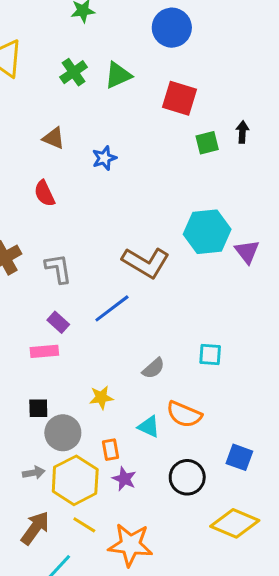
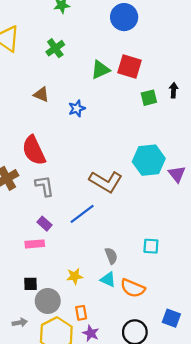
green triangle: (118, 75) -> (100, 70), moved
red semicircle: (44, 193) -> (34, 150), moved, size x1.6
gray semicircle: (153, 368) -> (111, 256), turned -70
cyan triangle: (149, 427) -> (108, 279), moved
gray arrow: (34, 473) -> (20, 322), moved

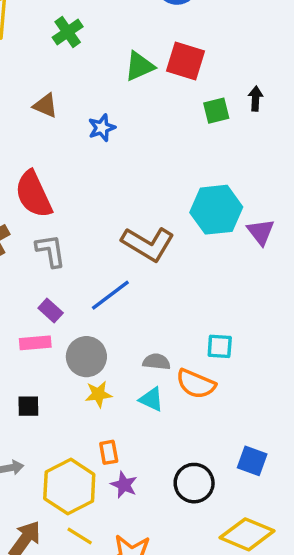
gray semicircle: (111, 256) -> (156, 362), turned -63
orange semicircle: (133, 288) -> (196, 384), moved
gray circle: (48, 301) -> (86, 357), moved

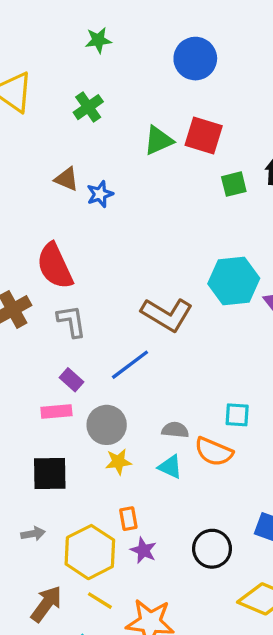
blue star: (102, 128) -> (100, 194), moved
black square: (28, 406) -> (50, 473), size x1.6

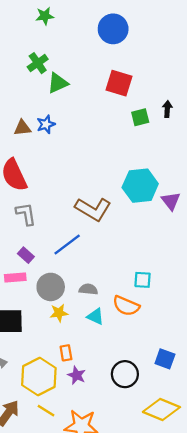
green triangle: (158, 141) -> (58, 83), moved
brown triangle: (66, 179) -> (22, 128), moved, turned -30
gray semicircle: (175, 430) -> (88, 289), moved

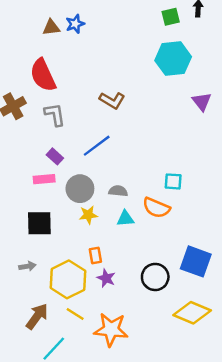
cyan hexagon: (140, 186) -> (173, 59), moved
brown L-shape: (93, 209) -> (112, 100), moved, size x0.7
cyan triangle: (95, 316) -> (125, 218), turned -30
blue square: (165, 359) -> (196, 261), size x1.5

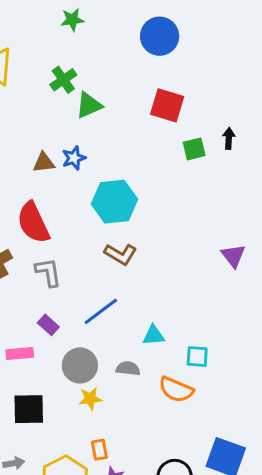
cyan hexagon: (173, 59) -> (114, 202), moved
pink rectangle: (44, 179) -> (20, 353), moved
cyan triangle: (125, 218) -> (154, 335), moved

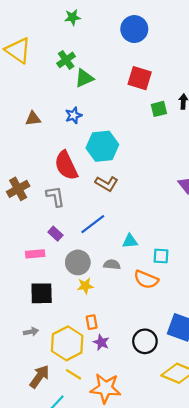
brown triangle: (44, 162) -> (33, 119), moved
red semicircle: (33, 223) -> (66, 165), moved

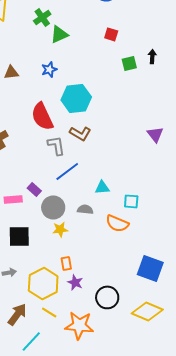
red square: (140, 78) -> (111, 34), size x0.6
gray L-shape: (55, 196) -> (56, 145), moved
purple rectangle: (55, 234) -> (34, 189), moved
black circle: (145, 341) -> (107, 297), moved

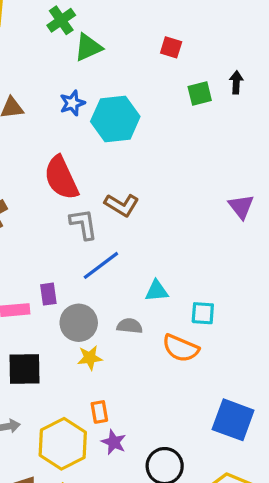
cyan hexagon: (76, 98) -> (115, 119), moved
purple rectangle: (34, 189) -> (48, 294), turned 40

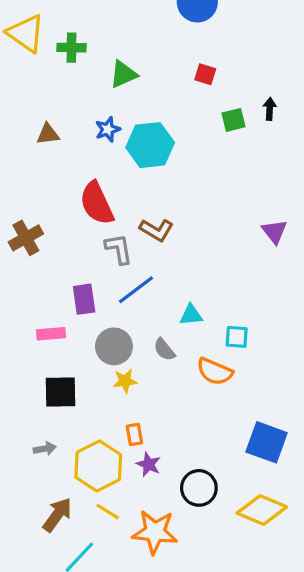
green cross: (61, 20) -> (72, 48), moved, turned 36
purple rectangle: (48, 294) -> (84, 299), moved, size x1.4
gray semicircle: (130, 326) -> (164, 350), turned -135

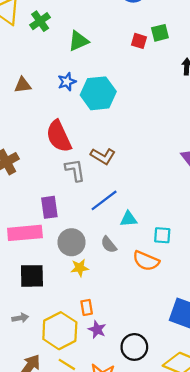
green cross: (72, 48) -> (40, 21), turned -36
green square: (234, 120) -> (160, 33), moved
blue line: (136, 290) -> (104, 200), moved
pink rectangle: (51, 334) -> (25, 233), size x1.6

